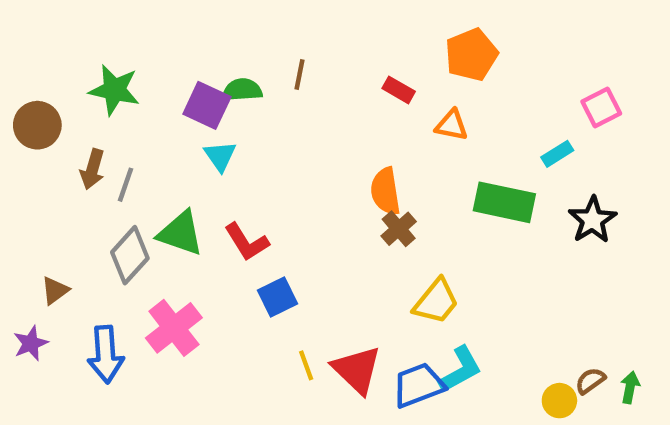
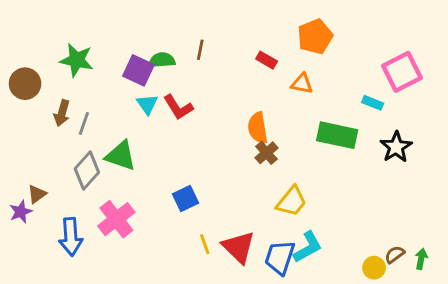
pink square: (601, 108) -> (402, 72), size x1.5
cyan rectangle: (557, 154) -> (373, 103), turned 54
red L-shape: (247, 242) -> (178, 107), moved
purple star: (31, 343) -> (21, 212), moved
blue trapezoid: (418, 385) -> (280, 257), turned -51

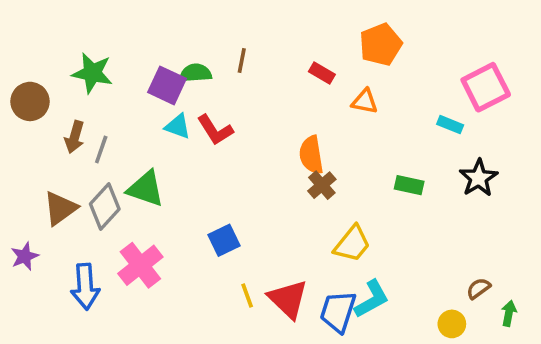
cyan triangle: (147, 104) -> (178, 126), turned -35
green rectangle: (337, 135) -> (409, 185), moved, size x0.6
brown triangle: (37, 194) -> (60, 208), moved, size x1.5
brown semicircle: (395, 254) -> (479, 288), moved

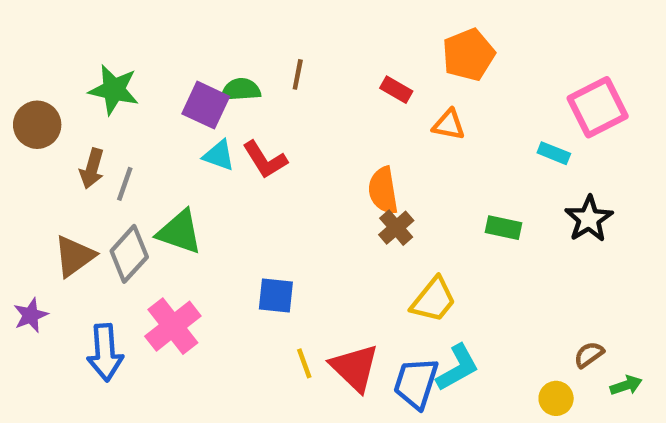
blue square: (224, 240) -> (276, 295), turned 32
green arrow: (509, 313) -> (626, 385), turned 60

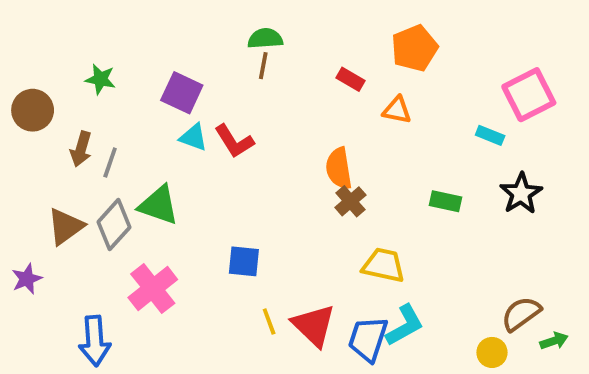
green star: (114, 90) -> (100, 79), size x0.7
green semicircle: (241, 90) -> (265, 38), moved
yellow trapezoid: (433, 300) -> (383, 265), turned -117
blue arrow: (105, 352) -> (95, 341), moved
brown semicircle: (589, 355) -> (521, 314), size x1.5

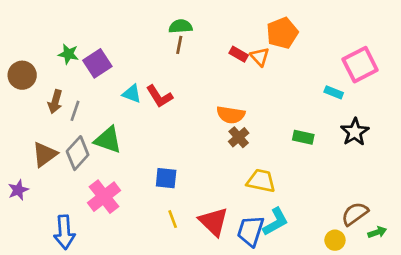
purple square: (182, 93) -> (97, 63), moved, turned 32
orange triangle: (397, 110) -> (260, 57), moved, turned 36
orange semicircle: (339, 168) -> (231, 115), turned -72
yellow line: (269, 321) -> (173, 219), moved

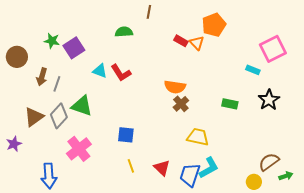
green semicircle: (181, 26) -> (124, 32), moved
brown line: (179, 45) -> (149, 12), moved
red triangle: (214, 222) -> (162, 168), size x0.7

